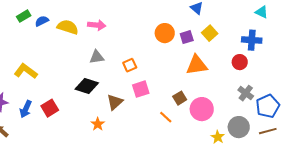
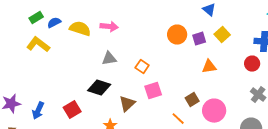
orange square: (130, 65) -> (142, 67), turned -32
orange triangle: (197, 65) -> (209, 67), size x0.7
yellow L-shape: (26, 71) -> (38, 45), moved
red square: (50, 108) -> (72, 110), moved

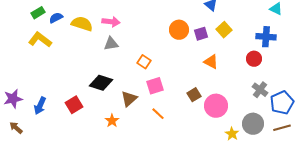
gray triangle: (109, 59) -> (111, 44), moved
orange triangle: (209, 67) -> (211, 62), turned 35
orange line: (178, 119) -> (158, 114), moved

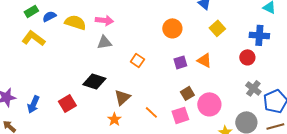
purple square: (201, 34) -> (180, 62), moved
pink square: (155, 86) -> (180, 115), moved
orange star: (112, 121) -> (114, 119), moved

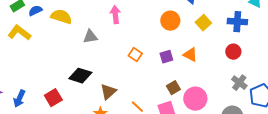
pink arrow: (104, 20) -> (115, 15), moved, turned -102
orange circle: (172, 28) -> (170, 21), moved
blue cross: (259, 35) -> (237, 22), moved
orange square: (137, 60) -> (135, 55), moved

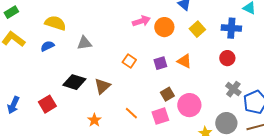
blue semicircle: (35, 11) -> (47, 46), moved
pink arrow: (115, 15) -> (141, 21), moved, turned 78
brown triangle: (108, 92) -> (102, 86), moved

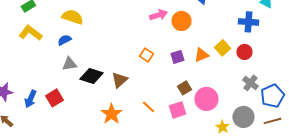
yellow square: (197, 29) -> (222, 48), moved
gray triangle: (84, 43) -> (69, 64), moved
orange triangle: (184, 61) -> (201, 55), turned -49
red square: (47, 104) -> (54, 98), moved
orange star: (94, 120) -> (111, 114), size x1.5

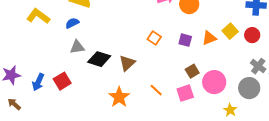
purple square: (177, 57) -> (185, 40), turned 32
gray circle: (243, 117) -> (249, 88), moved

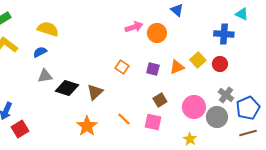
red square: (62, 81) -> (20, 129), moved
pink circle: (214, 82) -> (194, 107), moved
pink square: (185, 93) -> (153, 122), turned 30
yellow star: (230, 110) -> (190, 139), moved

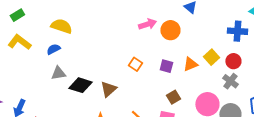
gray cross: (226, 95) -> (230, 81), moved

